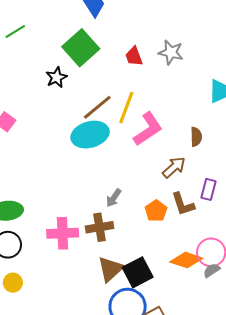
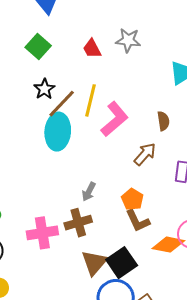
green square: (81, 48) -> (38, 46), size x0.7
black star: (57, 77) -> (44, 89), moved
cyan ellipse: (90, 135) -> (58, 132), turned -63
brown L-shape: (183, 204) -> (138, 221), moved

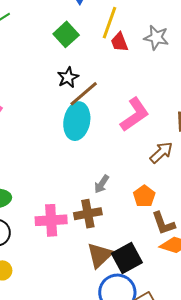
yellow line: (91, 100) -> (110, 23), moved
brown L-shape: (138, 221) -> (163, 223), moved

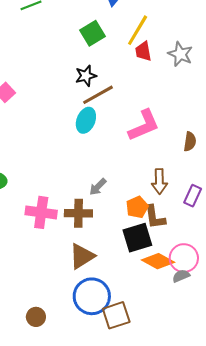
cyan ellipse: (77, 121) -> (86, 120), size x0.7
brown arrow: (161, 152) -> (159, 181), moved, turned 120
brown L-shape: (163, 223) -> (155, 217), moved
black square: (127, 258) -> (137, 238), moved

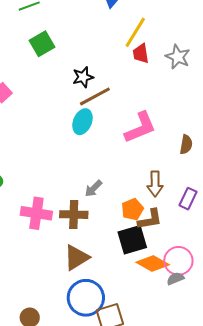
green square: (92, 33) -> (42, 44), moved
brown L-shape: (155, 217) -> (150, 219), turned -92

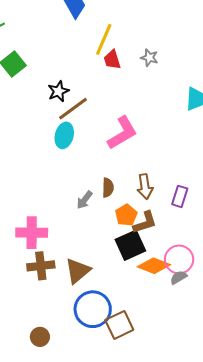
gray star: (178, 57) -> (149, 58), size x0.7
brown semicircle: (186, 144) -> (108, 188), moved
brown cross: (74, 215) -> (41, 266), moved

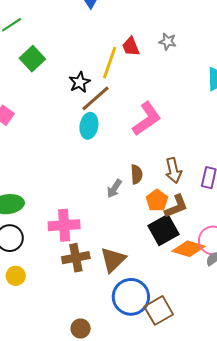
yellow line: (104, 39) -> (110, 63), moved

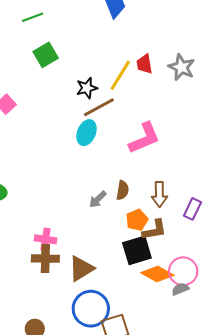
gray star: (168, 42) -> (181, 67), size x1.5
pink cross: (64, 225) -> (46, 239), moved, size x0.7

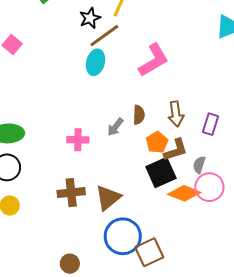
pink cross: (46, 239) -> (78, 140), moved
gray semicircle: (180, 289) -> (199, 165), moved, turned -42

